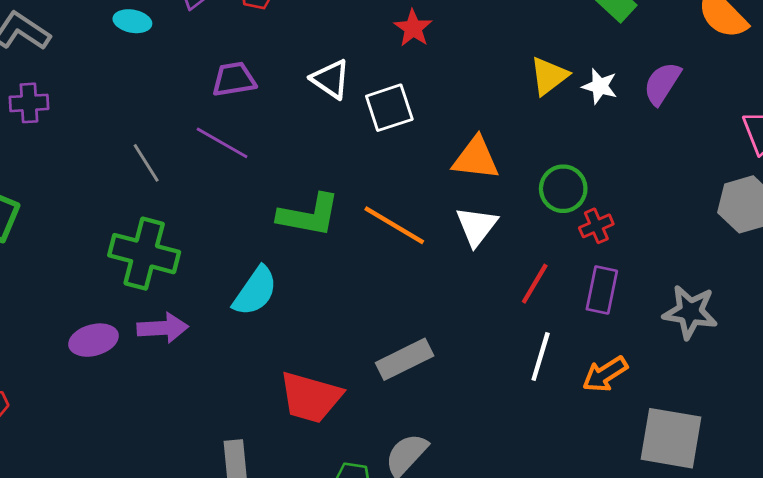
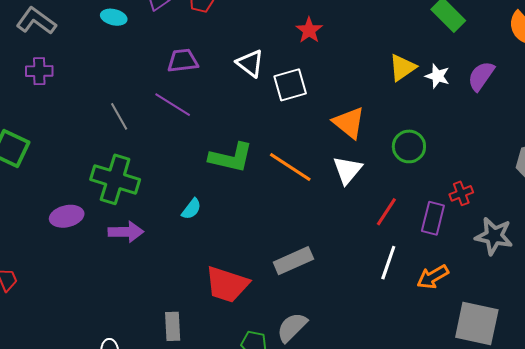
orange triangle: (476, 158) -> (349, 123), turned 30
red cross: (596, 226) -> (461, 193), moved
cyan semicircle: (255, 291) -> (191, 209), size x0.6
purple ellipse: (94, 340) -> (67, 216), moved

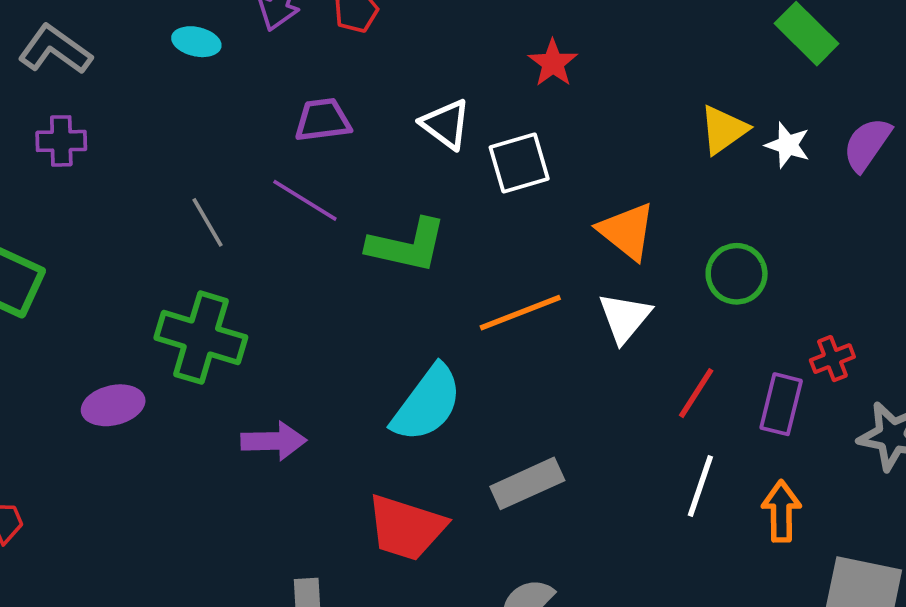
green L-shape: (231, 157) -> (407, 245), moved
orange line: (290, 167) -> (520, 313), turned -54
cyan semicircle: (191, 209) -> (427, 404), moved, size x2.0
purple arrow: (126, 232) -> (274, 441), moved
orange arrow: (433, 277) -> (781, 511), turned 120

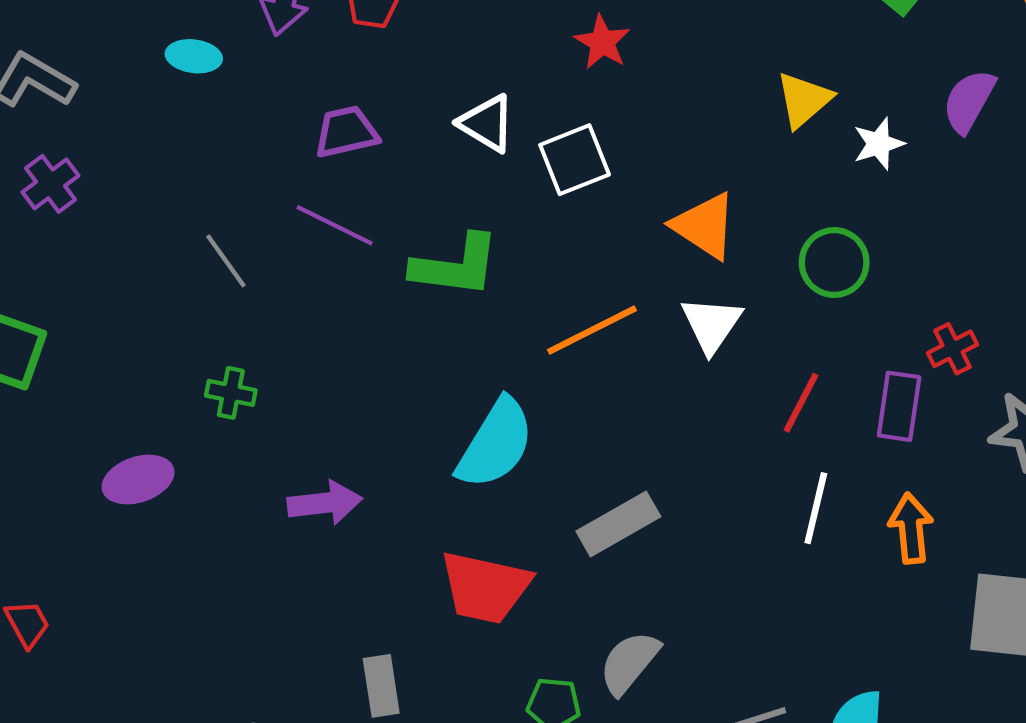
purple cross: (61, 141) -> (51, 184), turned -30
white star: (788, 145) -> (879, 144), moved, turned -30
green cross: (201, 338) -> (231, 393), size x0.5

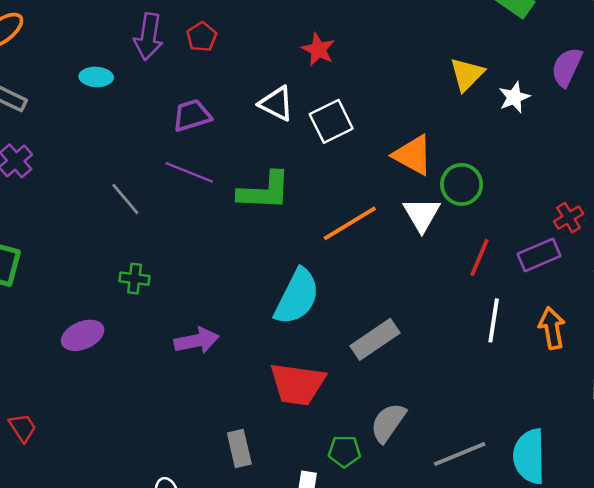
red star: (602, 42) -> (318, 49), moved
green circle: (834, 263) -> (462, 184), moved
purple rectangle: (899, 406) -> (539, 255), turned 63

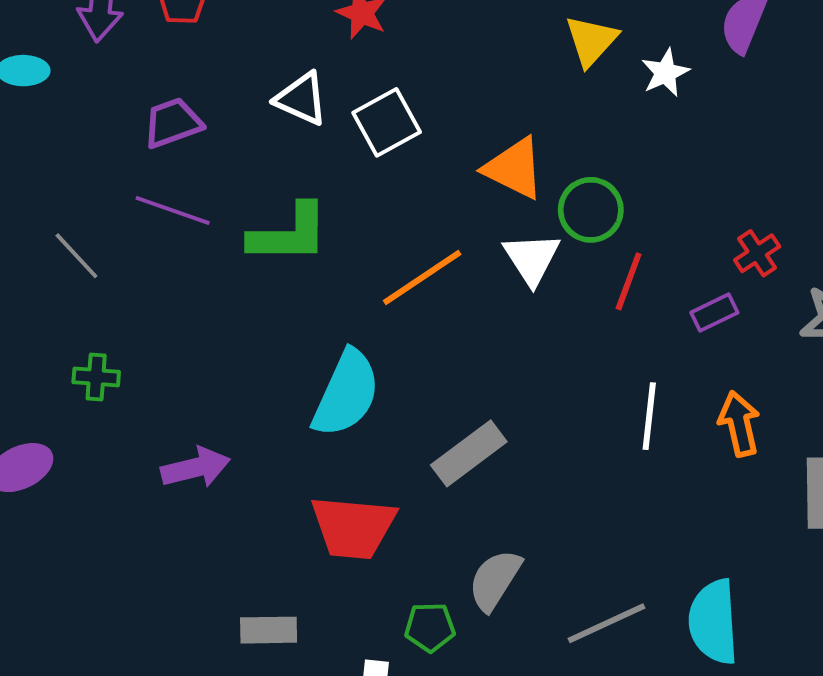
purple rectangle: (539, 255) -> (714, 313), size x0.7
red line: (480, 257) -> (629, 281), moved
gray rectangle: (239, 448) -> (269, 630), turned -75

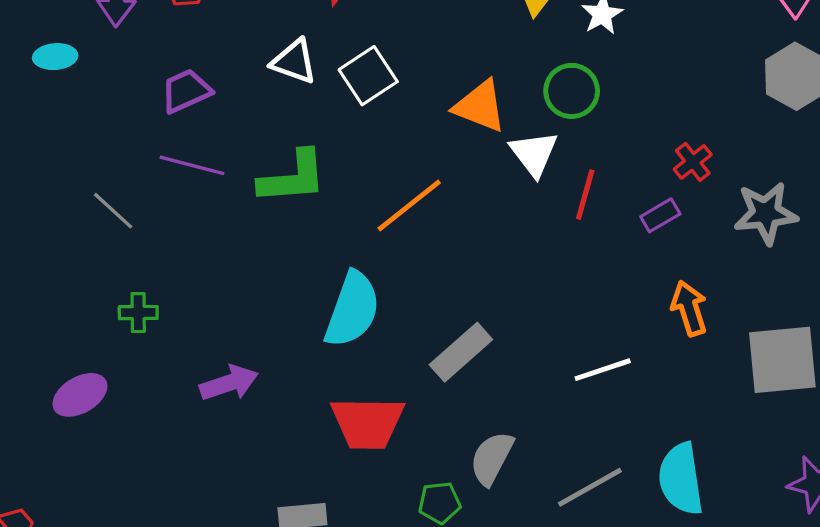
green circle: (591, 210) -> (572, 91), moved
white triangle: (532, 259) -> (534, 154), moved
white line: (649, 416) -> (603, 370), moved, turned 70

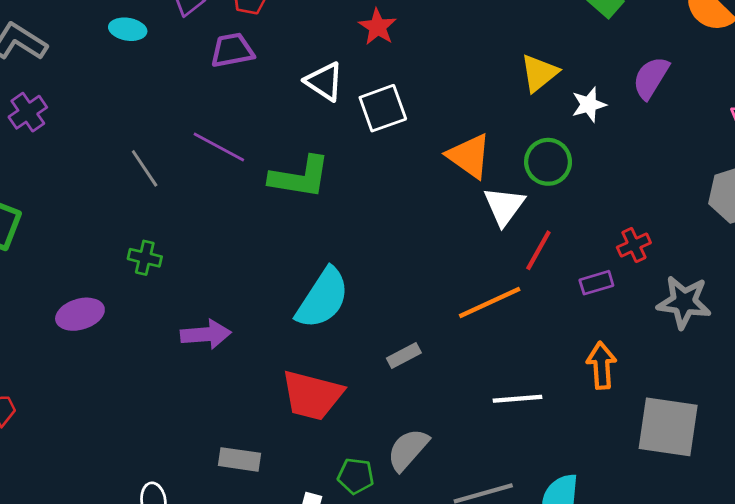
purple trapezoid: (186, 91) -> (232, 50), moved
orange line: (409, 205) -> (490, 303), moved
gray rectangle: (461, 352) -> (404, 356), size x0.6

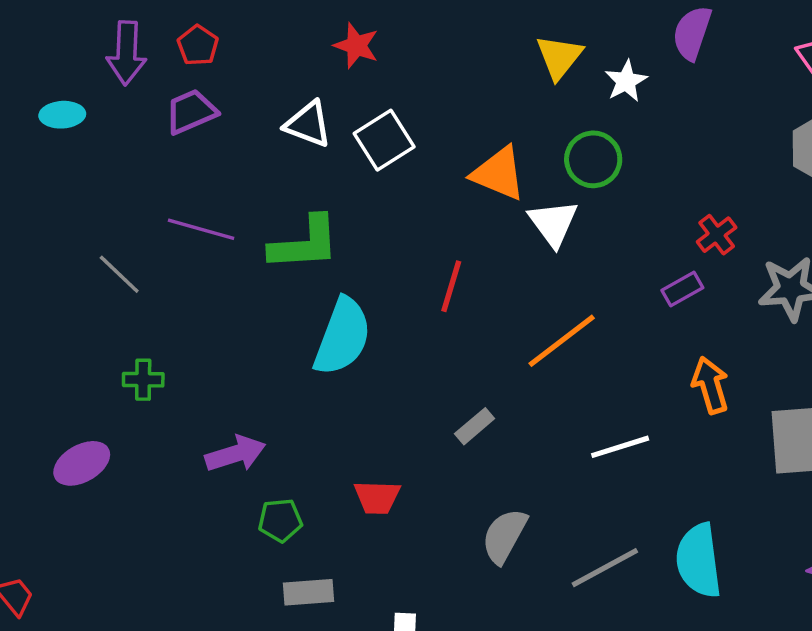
red line: (538, 250) -> (451, 286), moved
cyan semicircle: (323, 298) -> (342, 337), moved
red trapezoid: (312, 395) -> (377, 497), size x0.6
green pentagon: (356, 476) -> (280, 520), moved

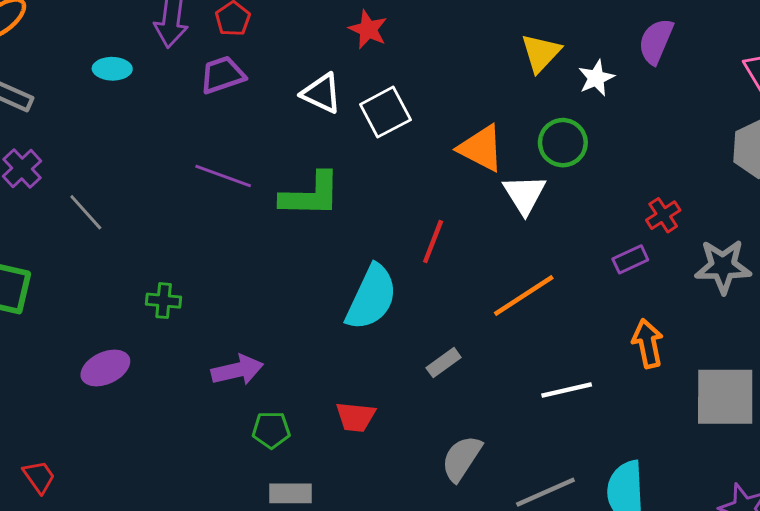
gray line: (119, 274) -> (86, 212), moved
cyan semicircle: (342, 337) -> (371, 297), moved

